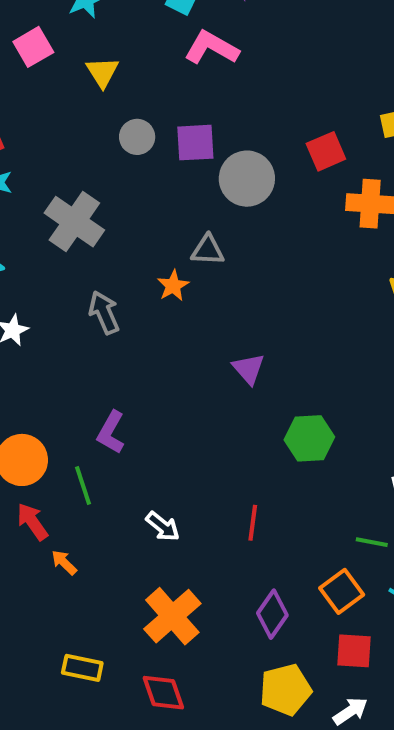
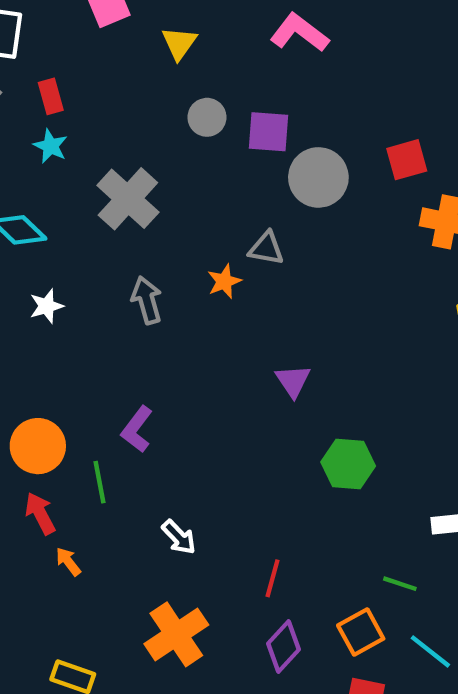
red line: (253, 523) -> (273, 578), moved

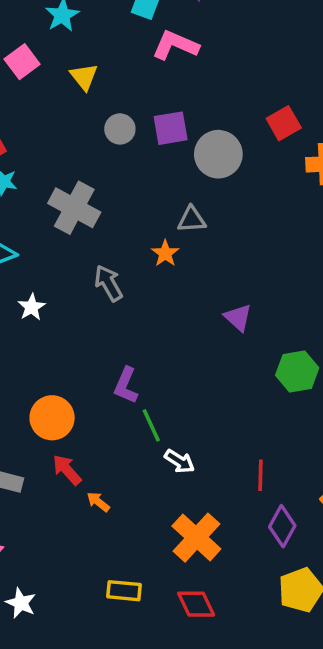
green line: (99, 482) -> (151, 425), moved

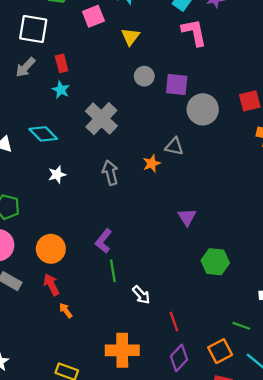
pink L-shape: (175, 45) -> (194, 32), turned 40
white arrow: (180, 461) -> (141, 295), moved
red line: (260, 475) -> (174, 322), turned -36
orange cross: (196, 538) -> (122, 350), turned 32

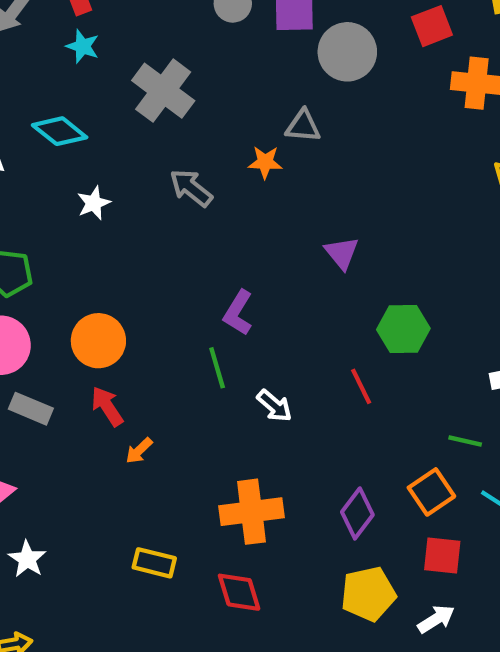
orange star: (152, 163) -> (265, 162), turned 30
gray arrow: (110, 173) -> (191, 188), turned -30
purple L-shape: (104, 241) -> (238, 313), moved
orange arrow: (66, 310) -> (139, 451), turned -91
red line: (174, 322) -> (361, 386), moved

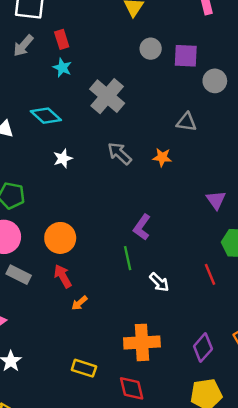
gray circle: (347, 52) -> (215, 81), size x0.7
orange star: (265, 162) -> (162, 157), moved
purple triangle: (342, 253) -> (216, 200), moved

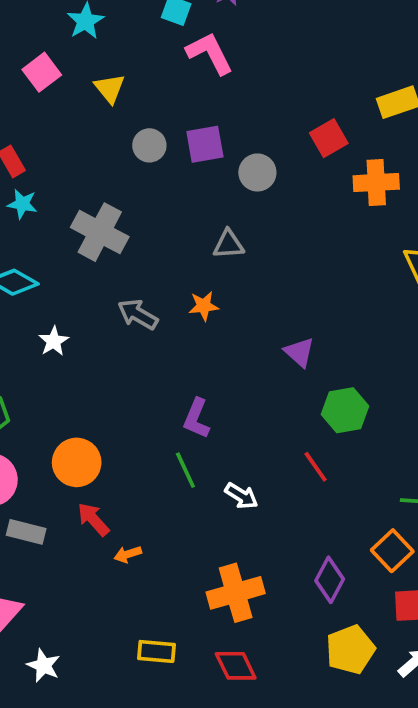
orange arrow: (79, 303) -> (128, 554), turned 35

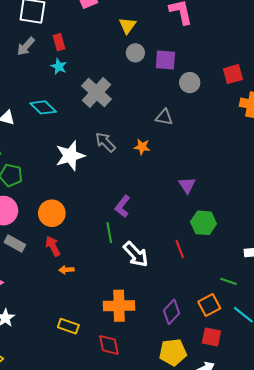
yellow triangle: (110, 88) -> (127, 26), moved
white star: (54, 341) -> (70, 156), moved, size x1.8
white arrow: (241, 496) -> (136, 254), size x1.5

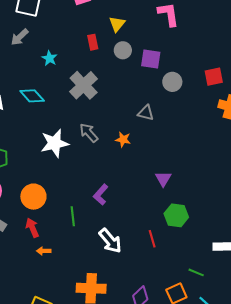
red rectangle: (59, 42) -> (93, 42), moved
green line: (109, 233) -> (73, 216), moved

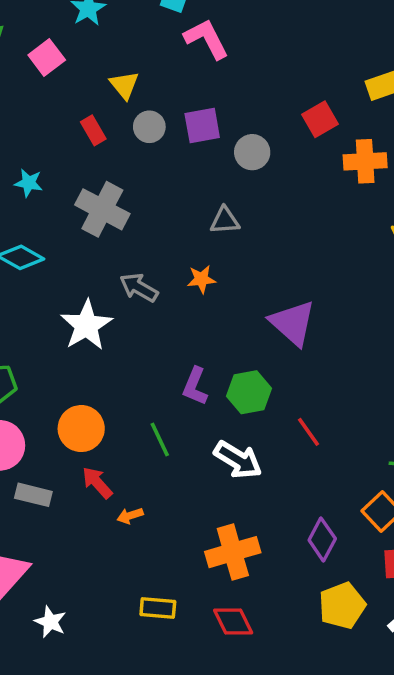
purple triangle: (163, 179) -> (293, 323), size x1.6
green hexagon: (176, 215) -> (249, 392), moved

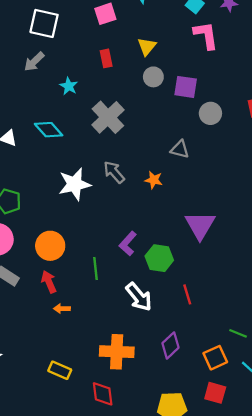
red rectangle: (93, 130) -> (106, 58), moved
purple diamond: (322, 539) -> (170, 345), moved

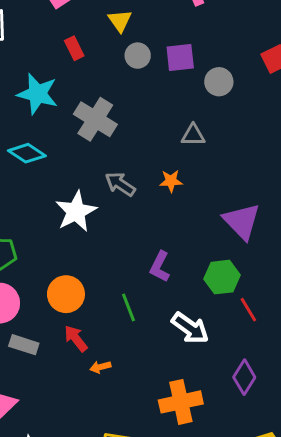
cyan star: (69, 86) -> (38, 94), size x1.8
green hexagon: (159, 258) -> (222, 277), moved

